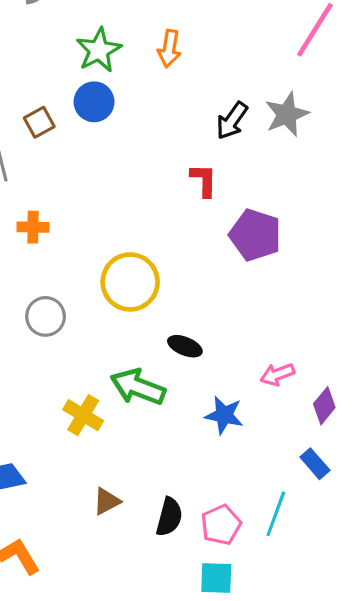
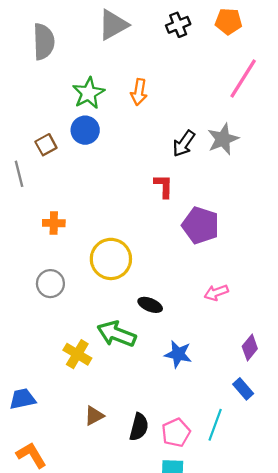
orange cross: (33, 227) -> (54, 223), moved
pink arrow: (277, 374) -> (216, 293), moved

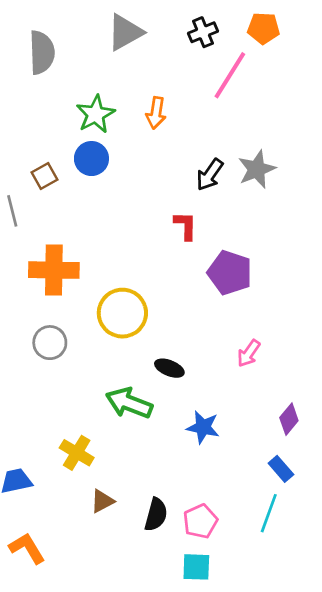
pink line: (243, 79) -> (230, 75), moved
orange cross: (54, 223) -> (54, 270), size x1.8
pink arrow: (216, 293) -> (249, 353), turned -35
yellow cross: (77, 354) -> (77, 453), moved
cyan line: (215, 425) -> (269, 513), moved

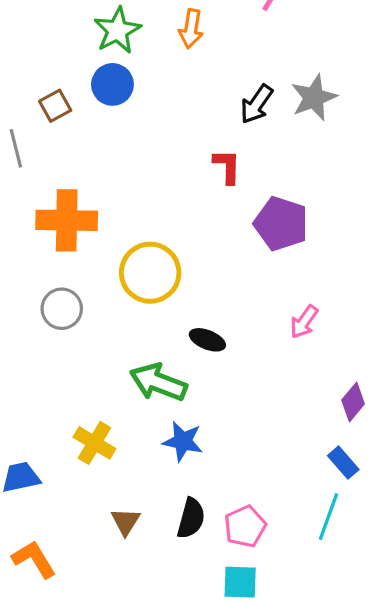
blue star: (203, 427) -> (183, 441), moved
brown triangle: (102, 501) -> (126, 522), moved, turned -30

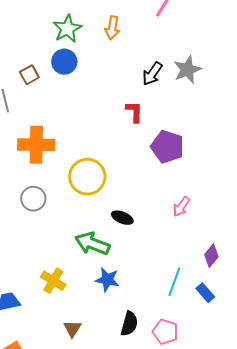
cyan line: (329, 517) -> (174, 282), moved
black semicircle: (191, 518) -> (129, 324), moved
pink pentagon: (245, 526) -> (165, 332), moved, turned -30

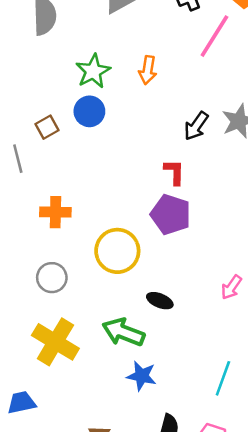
orange cross: (36, 145) -> (55, 212), size x0.7
purple pentagon: (167, 147) -> (171, 214), moved
yellow cross: (53, 281) -> (55, 342), moved, size x1.5

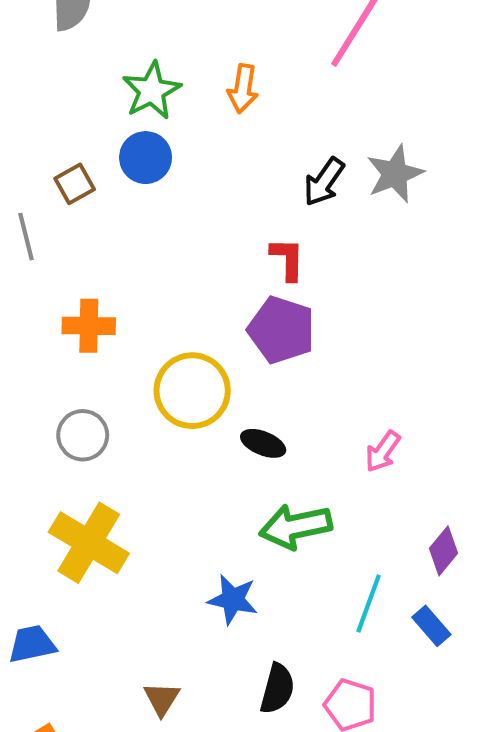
black ellipse: (160, 301) -> (263, 443), moved
green arrow: (123, 332) -> (296, 526), moved, turned -33

